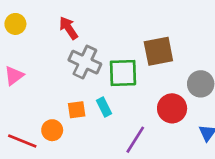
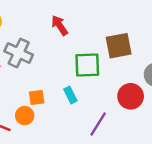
red arrow: (69, 28) -> (60, 25), moved
gray cross: (85, 62) -> (19, 53), moved
orange square: (77, 110) -> (37, 97), moved

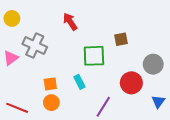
brown square: (119, 46) -> (121, 39), size x0.6
orange circle: (25, 116) -> (51, 103), moved

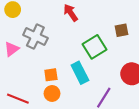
green square: (94, 56) -> (94, 47), turned -30
cyan rectangle: (79, 82) -> (80, 73), size x1.5

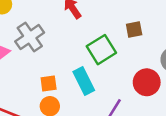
gray cross: (35, 37) -> (30, 37), turned 30

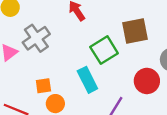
brown square: (134, 29) -> (135, 31), size x1.6
orange square: (49, 84) -> (43, 86), moved

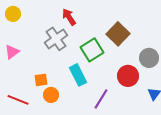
brown square: (135, 31) -> (118, 34), turned -35
gray cross: (36, 38) -> (56, 39), moved

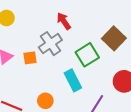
orange square: (41, 80) -> (30, 58), moved

